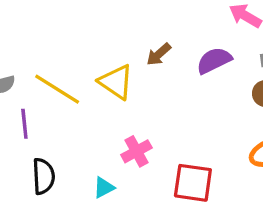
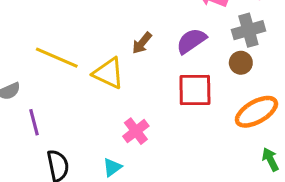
yellow line: (57, 89) -> (57, 58), moved
red square: (193, 183) -> (195, 90), moved

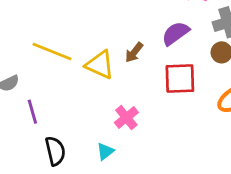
brown arrow: (142, 43) -> (134, 52), moved

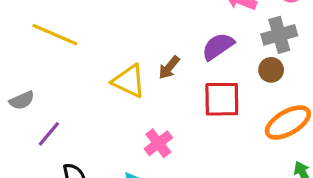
yellow line: (52, 52) -> (55, 35), moved
purple line: (32, 112) -> (49, 134), turned 55

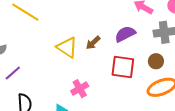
brown circle: (271, 70) -> (156, 61), moved

